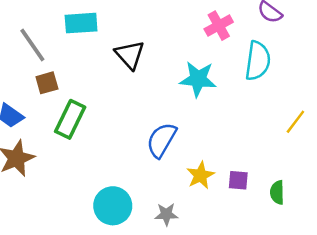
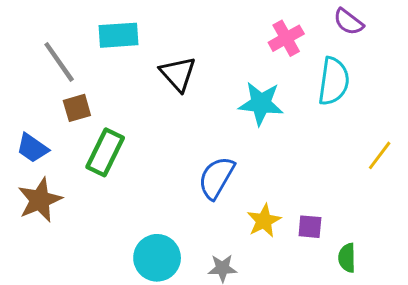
green semicircle: (277, 192) -> (347, 258), moved

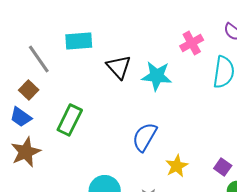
cyan star: (261, 103) -> (157, 76), moved
brown square: (77, 108) -> (29, 90), moved, turned -30
purple square: (310, 227) -> (223, 167), moved, turned 30

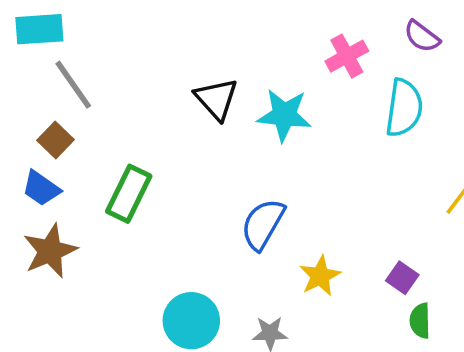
cyan rectangle: (79, 41) -> (39, 29), moved

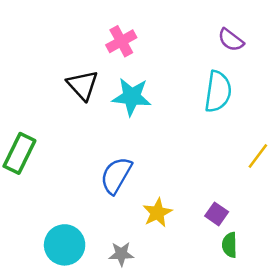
pink cross: (347, 56) -> (121, 41), moved

